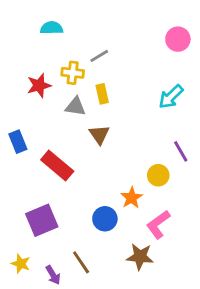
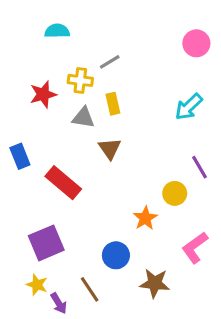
blue circle: (105, 219) -> (116, 255), moved
pink L-shape: (158, 224) -> (195, 248), moved
yellow star: (21, 264) -> (37, 285), moved

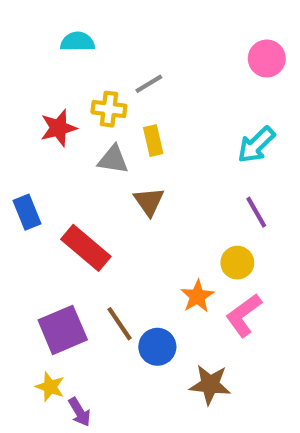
purple line: (199, 167) -> (256, 212), moved
pink L-shape: (195, 248) -> (244, 315), moved
brown line: (90, 289) -> (119, 324), moved

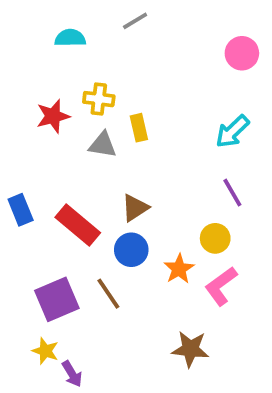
gray line: (149, 84) -> (135, 21), moved
brown triangle: (149, 202) -> (135, 208), moved, turned 32
blue rectangle: (27, 212) -> (21, 210), moved
blue circle: (157, 347) -> (131, 250), moved

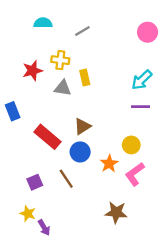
gray line: (135, 21) -> (82, 31), moved
purple line: (232, 193) -> (141, 107), moved, turned -60
blue rectangle: (21, 210) -> (13, 111), moved
purple square: (57, 299) -> (35, 182), size x0.6

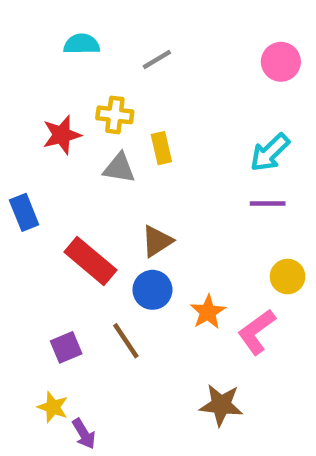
yellow circle: (131, 145) -> (288, 277), moved

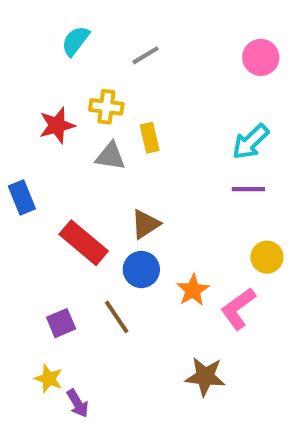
cyan semicircle: (82, 44) -> (75, 41), turned -52

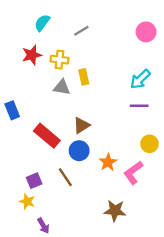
red star: (57, 125) -> (32, 55), moved
yellow star: (49, 379) -> (27, 201), moved

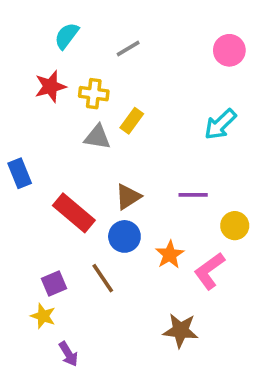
yellow rectangle: (84, 77) -> (132, 121), turned 49
purple line: (139, 106) -> (193, 195), moved

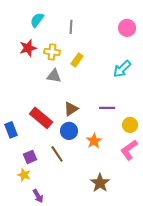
gray line: (128, 48) -> (71, 27), turned -56
yellow rectangle: (132, 121) -> (77, 60), moved
blue rectangle: (20, 173) -> (11, 130), moved
pink L-shape: (209, 271) -> (129, 150), moved
brown star: (181, 330) -> (100, 183), turned 30

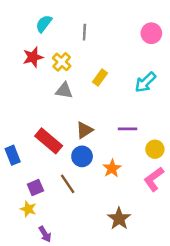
yellow cross: (52, 52) -> (62, 62), turned 35
yellow rectangle: (77, 60) -> (100, 77), moved

